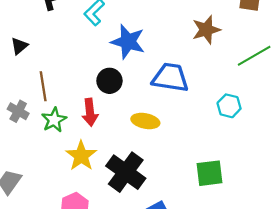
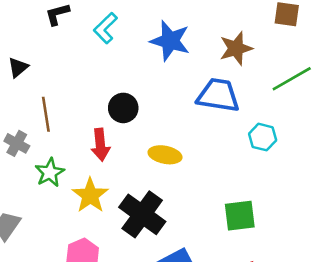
blue star: (128, 42) -> (170, 41), moved
blue trapezoid: (170, 78) -> (218, 95), moved
green star: (54, 120) -> (50, 173), moved

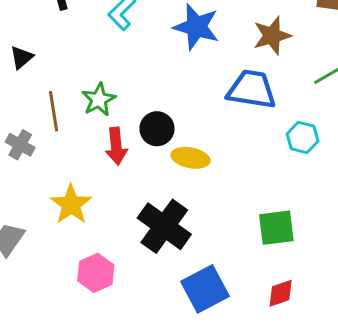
black circle: (123, 108) -> (157, 129), moved
green star: (50, 173) -> (99, 100), moved
yellow star: (90, 195) -> (71, 204), moved

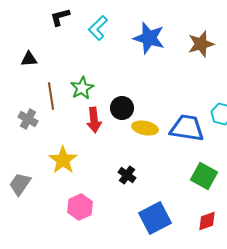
black triangle: (22, 57) -> (29, 59), turned 36
blue trapezoid: (252, 89) -> (187, 128), moved
black cross: (164, 226) -> (127, 175), size x0.5
green square: (276, 228) -> (204, 176), turned 36

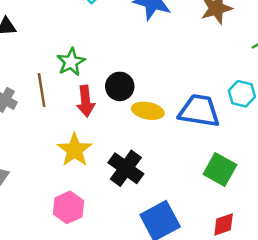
brown line: (51, 96) -> (42, 90), moved
yellow star: (63, 160) -> (75, 150), moved
black cross: (127, 175) -> (126, 168), size x1.6

